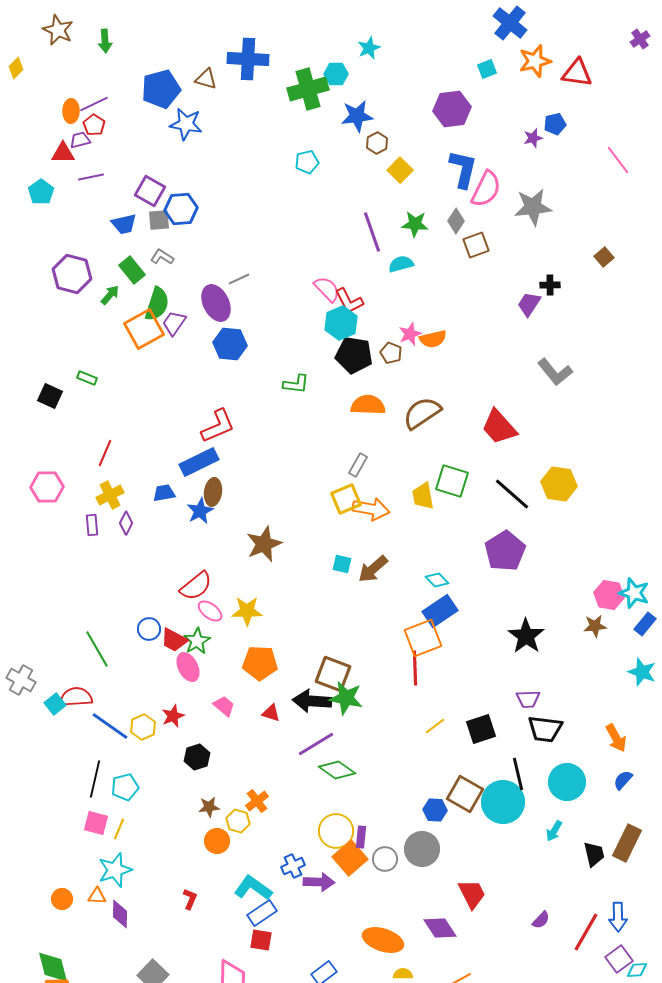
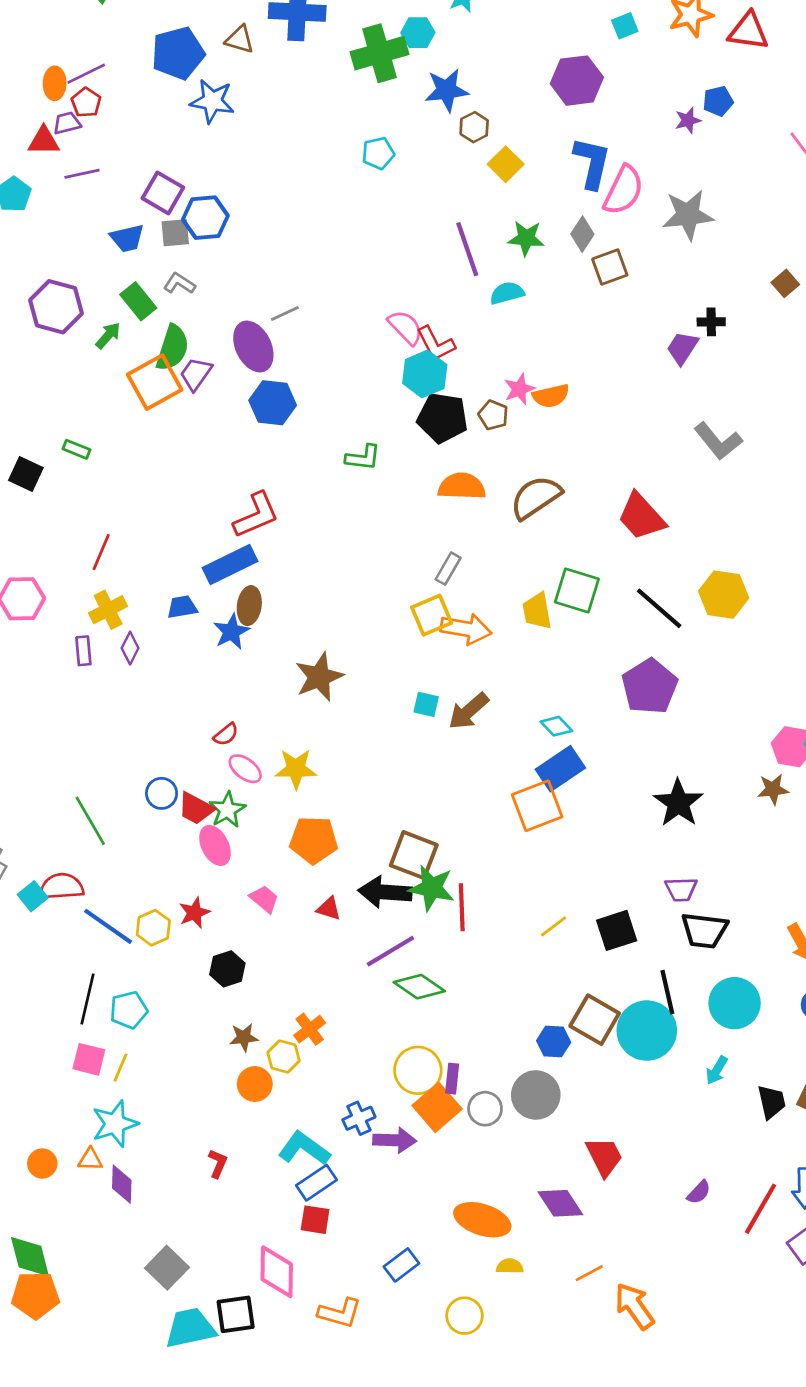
red semicircle: (196, 586) -> (226, 734), size x0.6
red line: (415, 668) -> (462, 907), moved

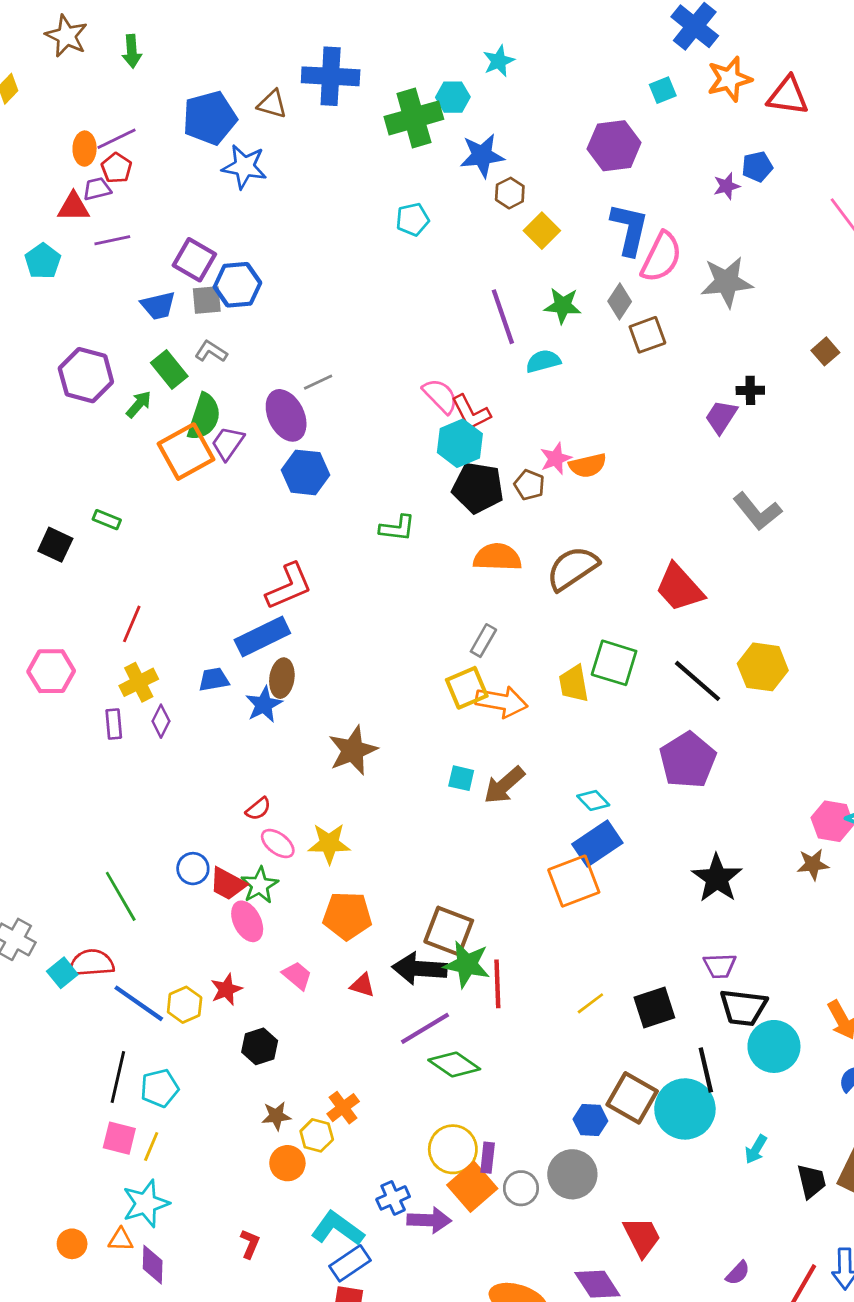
cyan circle: (735, 1003) -> (774, 1046), moved

